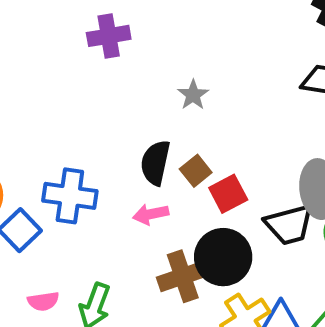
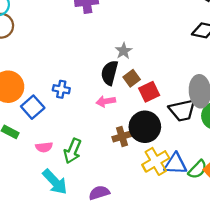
gray star: (193, 95) -> (124, 51), moved
blue cross: (70, 196) -> (61, 89), size x0.6
brown cross: (183, 276) -> (122, 137), size x0.7

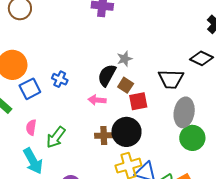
brown square: (132, 78) -> (126, 85), turned -35
black trapezoid: (182, 110) -> (171, 79), moved
pink semicircle: (44, 147) -> (31, 127), turned 91

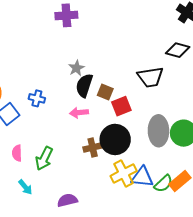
gray star: (125, 59) -> (76, 68), moved
gray ellipse: (184, 112) -> (158, 131), moved
cyan arrow: (33, 161) -> (25, 187), size x0.6

